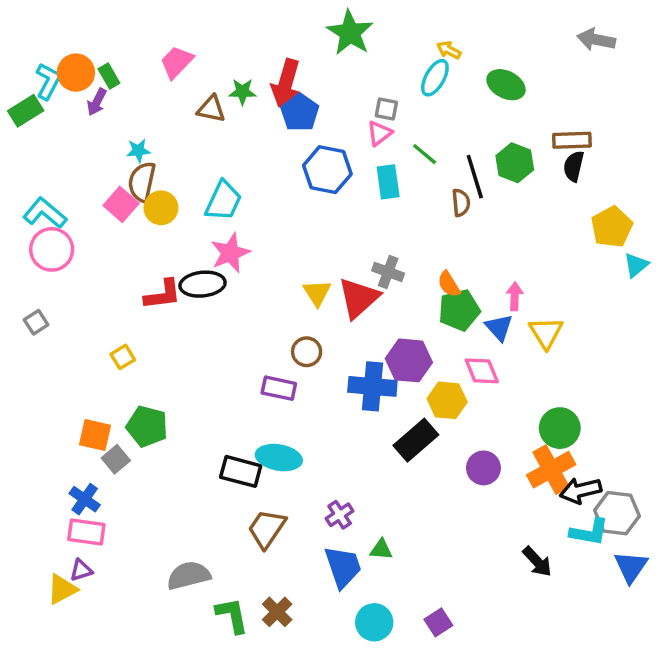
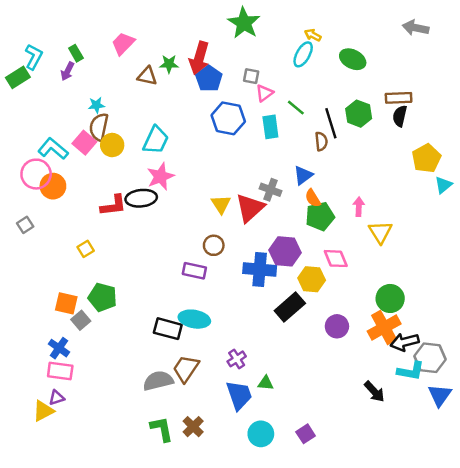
orange circle: (76, 73) -> (53, 186), moved
gray square: (386, 109) -> (251, 76), moved
cyan L-shape: (45, 213) -> (53, 149), moved
blue triangle: (499, 327) -> (303, 175), moved, turned 35
gray semicircle: (189, 575) -> (158, 381), moved

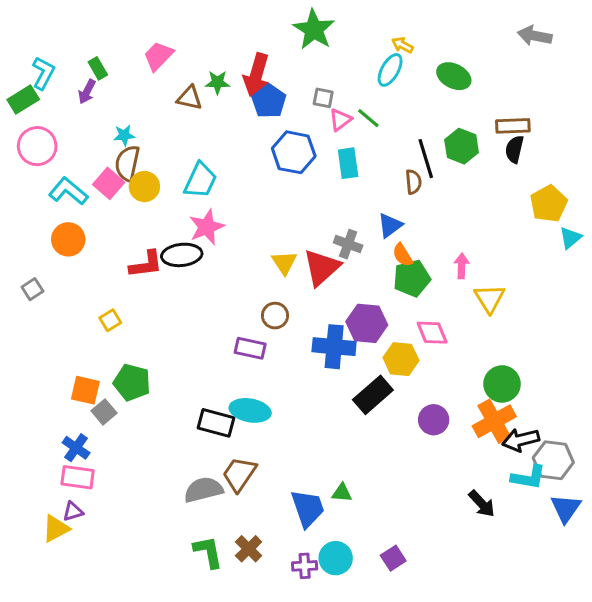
green line: (296, 108) -> (368, 118), moved
pink circle: (36, 174) -> (37, 146), moved
purple cross: (237, 359) -> (305, 566), moved, turned 30

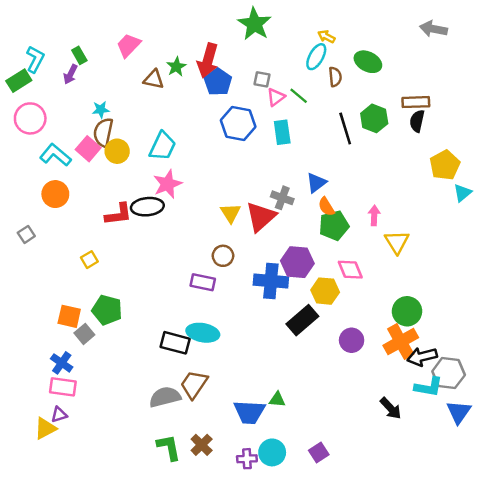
green star: (217, 82) -> (176, 67), turned -30
brown semicircle: (413, 182) -> (335, 77), moved
blue trapezoid: (308, 508) -> (249, 412), turned 112

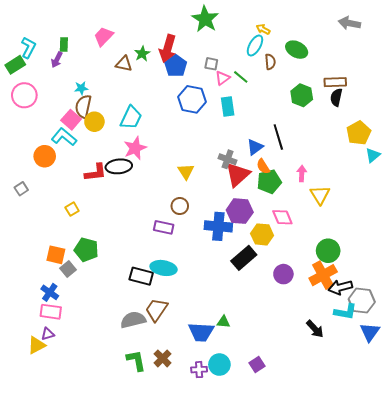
green rectangle: (79, 55) -> (64, 44), turned 32
black line: (345, 129) -> (278, 137), moved
cyan L-shape: (55, 155) -> (64, 137), moved
red triangle: (261, 217) -> (238, 175), moved

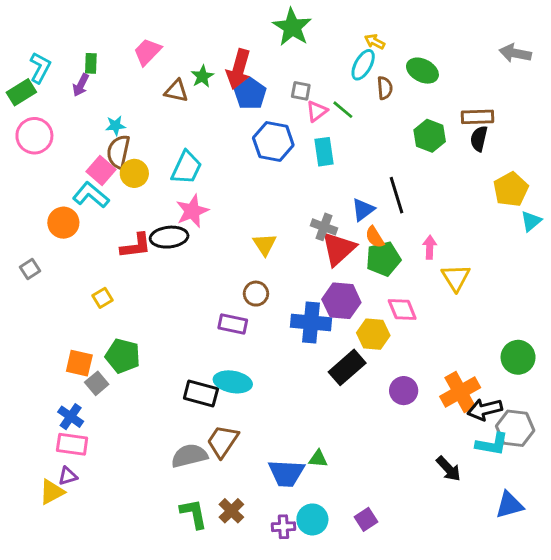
gray arrow: (349, 23) -> (515, 53), moved
green circle: (328, 251) -> (518, 357), moved
blue triangle: (370, 332) -> (509, 505), moved, turned 40

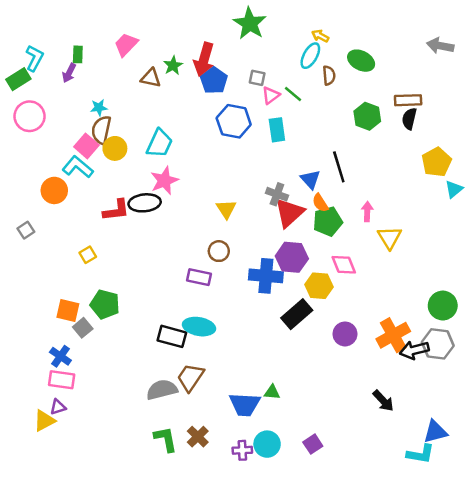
blue triangle: (363, 210) -> (310, 179), turned -35
gray hexagon: (515, 428) -> (438, 344), moved
cyan L-shape: (492, 444) -> (420, 454), moved

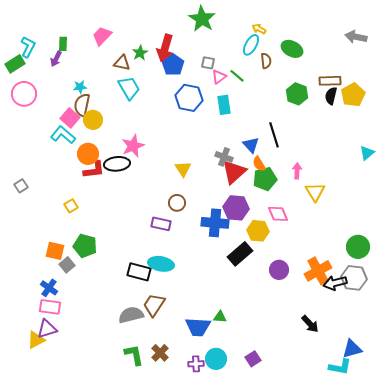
cyan trapezoid: (159, 143) -> (129, 88), moved, turned -55
yellow pentagon: (437, 162) -> (353, 95), moved
orange circle: (54, 190) -> (88, 154), moved
purple triangle: (58, 407) -> (47, 329), size x1.5

